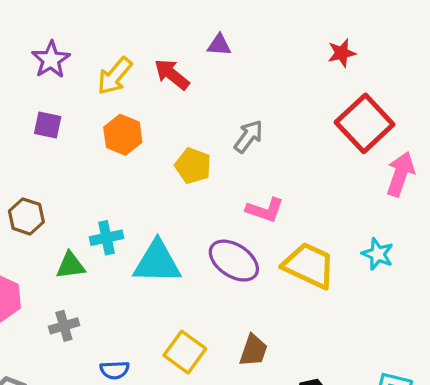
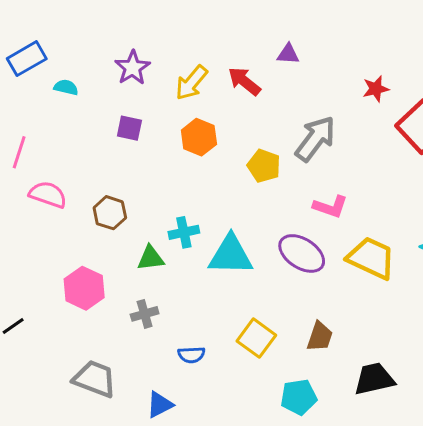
red star: (342, 53) -> (376, 89), moved
gray arrow: (249, 136) -> (315, 139), size x1.5

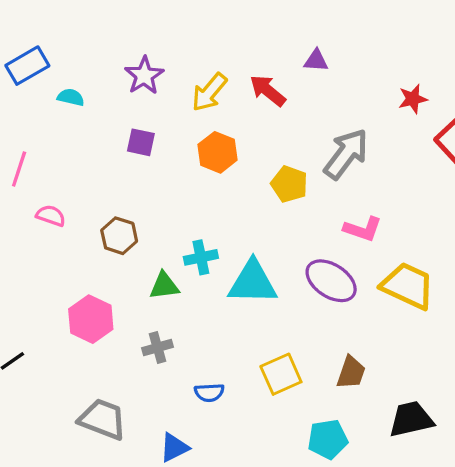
pink semicircle: (48, 195) -> (51, 216), size x0.7
yellow square: (256, 338) -> (281, 374), turned 30

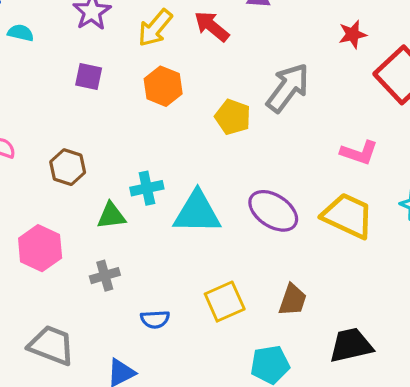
pink L-shape: (363, 229) -> (359, 153), moved

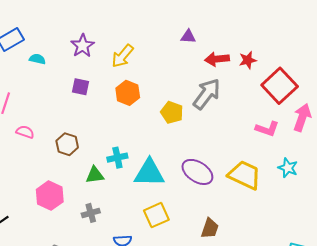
red arrow: (212, 26) -> (217, 59), moved, turned -45
pink L-shape: (359, 153) -> (267, 129), moved
yellow square: (225, 302) -> (156, 215), moved

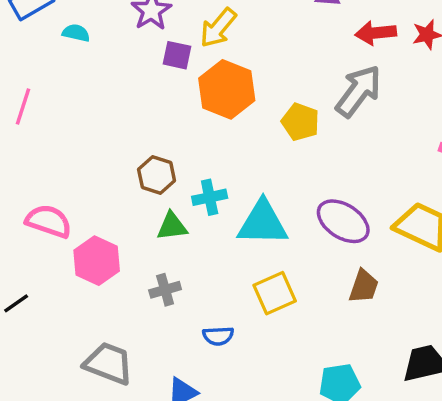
purple square: (80, 87) -> (177, 55), moved
orange hexagon: (128, 93) -> (227, 89), size x1.4
pink semicircle: (25, 132) -> (49, 221), moved, size x1.5
brown hexagon: (67, 144) -> (157, 175), moved
brown trapezoid: (210, 228) -> (364, 286), moved

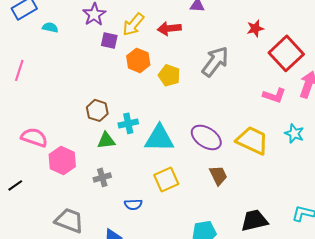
red arrow: (376, 33) -> (169, 28), moved
orange hexagon: (227, 89) -> (138, 60), size x0.7
yellow pentagon: (300, 122) -> (169, 75), moved
brown trapezoid: (364, 286) -> (218, 175), turned -45

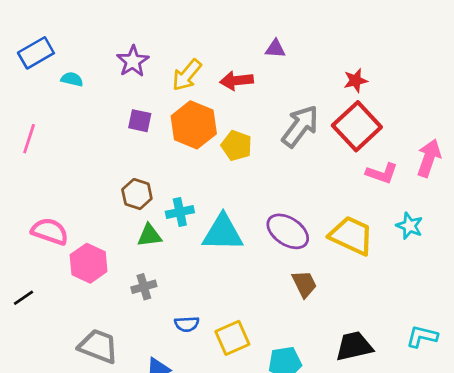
purple square: (109, 40) -> (140, 121), moved
red square: (286, 53) -> (357, 126), moved
orange hexagon: (138, 60) -> (194, 125), size x1.4
yellow square: (166, 179) -> (232, 338), moved

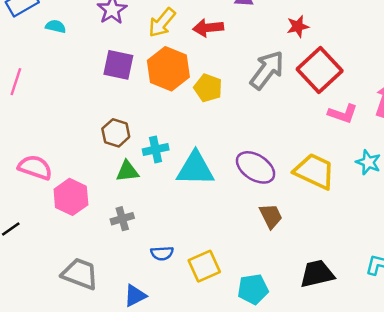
red star: (356, 81) -> (298, 26), moved
purple square: (140, 121) -> (118, 65), size x1.4

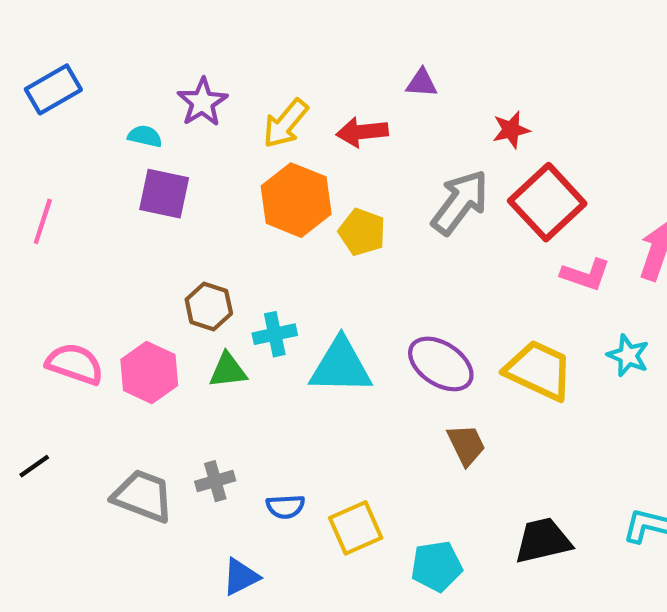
cyan semicircle: (56, 26) -> (145, 136), moved
purple square: (118, 65) -> (164, 194), moved
pink hexagon: (71, 197) -> (149, 372), moved
gray cross: (122, 219) -> (215, 481), moved
gray trapezoid: (80, 274) -> (143, 496), moved

